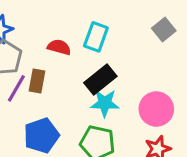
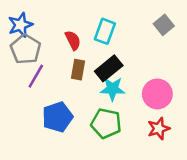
red semicircle: (59, 47) -> (73, 40), turned 48
brown rectangle: (37, 81) -> (78, 70), moved

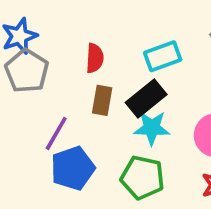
cyan rectangle: (105, 31) -> (163, 56), moved, turned 50
red semicircle: (73, 40) -> (95, 58), turned 30
purple line: (36, 76) -> (56, 133), moved

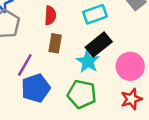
black rectangle: (146, 99) -> (99, 44), moved
cyan star: (152, 128) -> (88, 61), turned 30

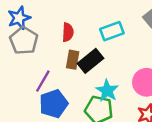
black rectangle: (99, 44) -> (90, 61), moved
cyan star: (88, 61) -> (107, 91), moved

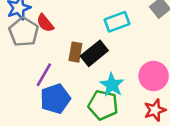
red semicircle: (68, 32) -> (45, 23), moved, turned 138

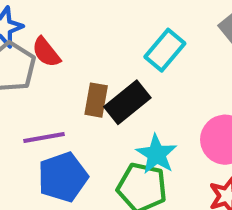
cyan rectangle: (117, 22) -> (165, 50), turned -30
purple line: (44, 75) -> (44, 138), turned 50

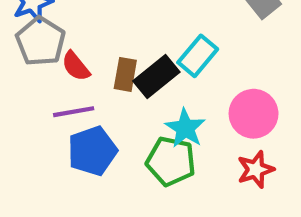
cyan rectangle: (165, 50) -> (198, 56), moved
red semicircle: (46, 52) -> (76, 66), moved

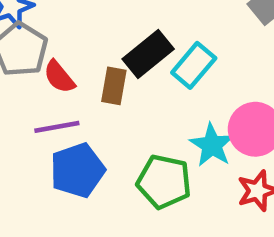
black rectangle: (156, 76) -> (148, 54), moved
cyan star: (185, 128) -> (212, 145), moved

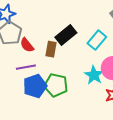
cyan rectangle: (194, 65) -> (97, 40), moved
green pentagon: (164, 182) -> (56, 85), moved

